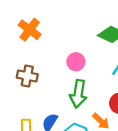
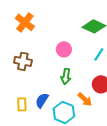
green arrow: (78, 94) -> (66, 76), size x0.7

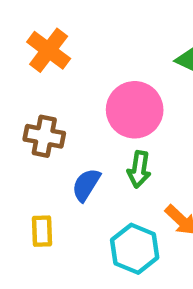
pink circle: (64, 49) -> (135, 110), size x1.6
blue semicircle: (42, 100) -> (86, 185), moved

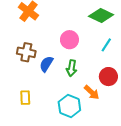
pink circle: (135, 110) -> (69, 40), size x0.7
blue semicircle: (86, 185) -> (46, 64), moved

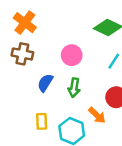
brown cross: (26, 52) -> (22, 54), moved
yellow rectangle: (25, 98) -> (42, 121), moved

